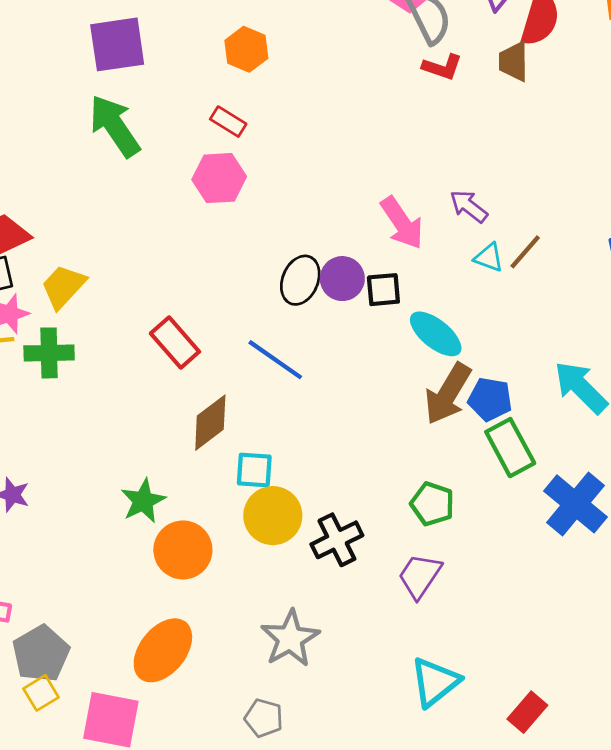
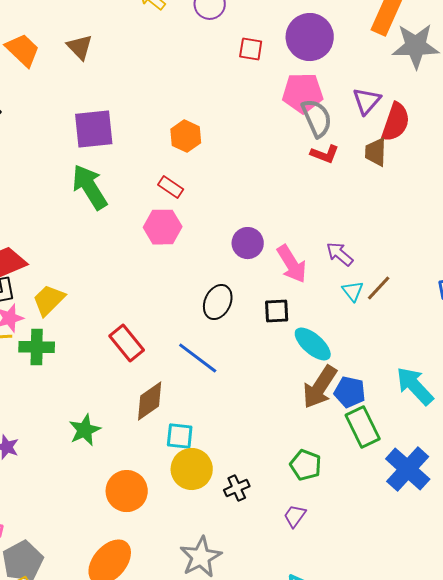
cyan triangle: (489, 257) -> (353, 291), turned 30
purple circle: (342, 279) -> (248, 243), moved
green star: (143, 501) -> (85, 430), moved
black cross: (337, 540) -> (237, 488), size x0.7
purple trapezoid: (420, 576) -> (295, 516), size x0.7

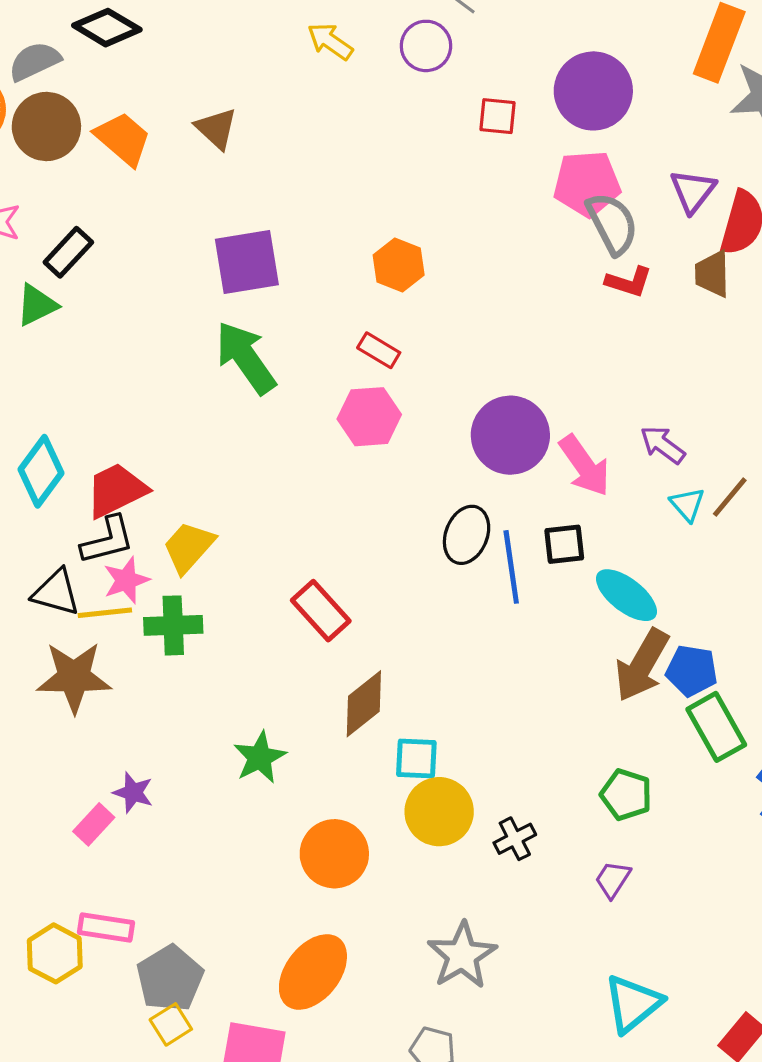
purple circle: (248, 243) -> (510, 435), size x1.5
blue line: (198, 358) -> (511, 567), moved, turned 48

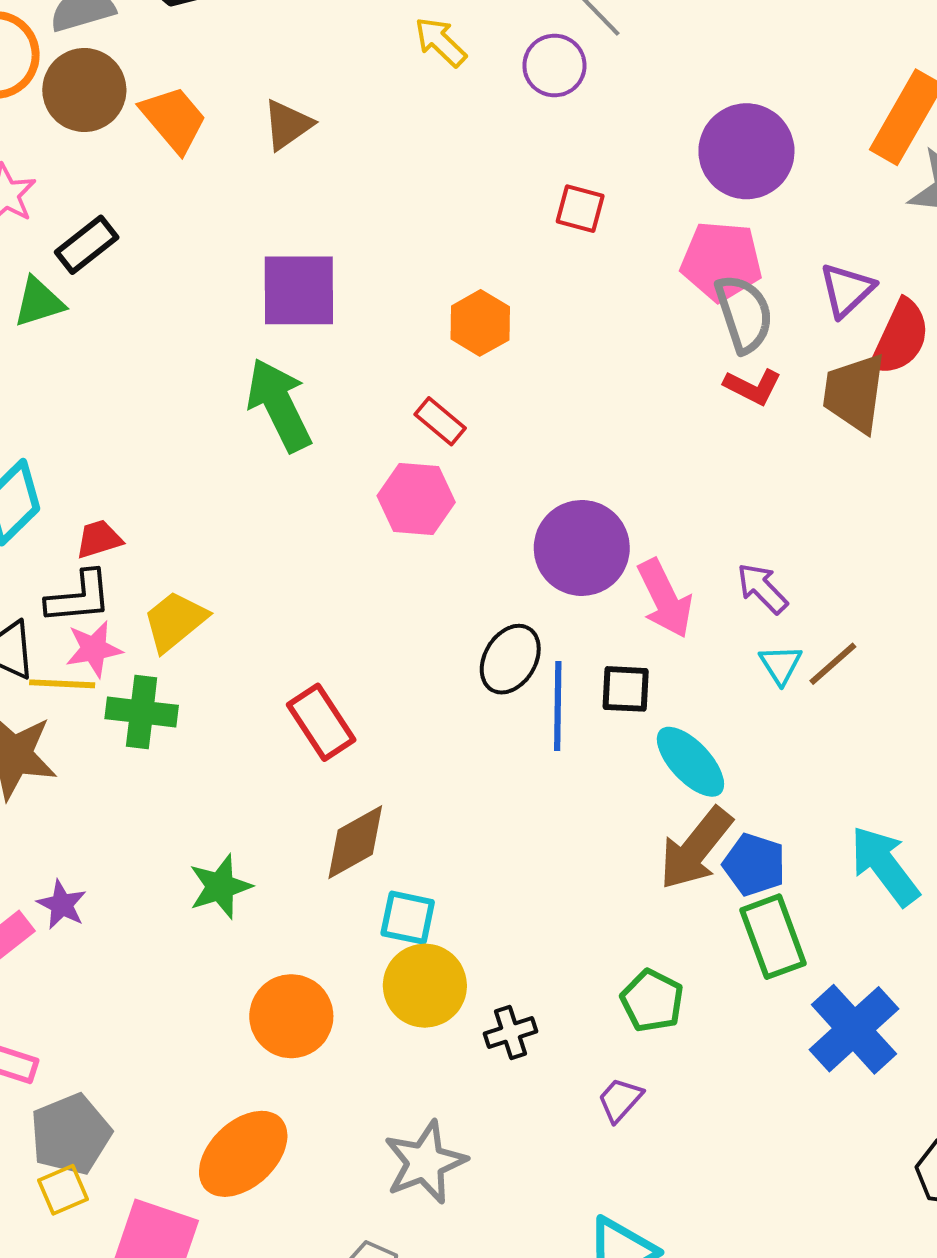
red square: (497, 116) -> (580, 209), moved
brown triangle: (216, 129) -> (288, 125), turned 33
brown trapezoid: (712, 274) -> (854, 393), size x1.4
red trapezoid: (116, 490) -> (99, 539), size x0.6

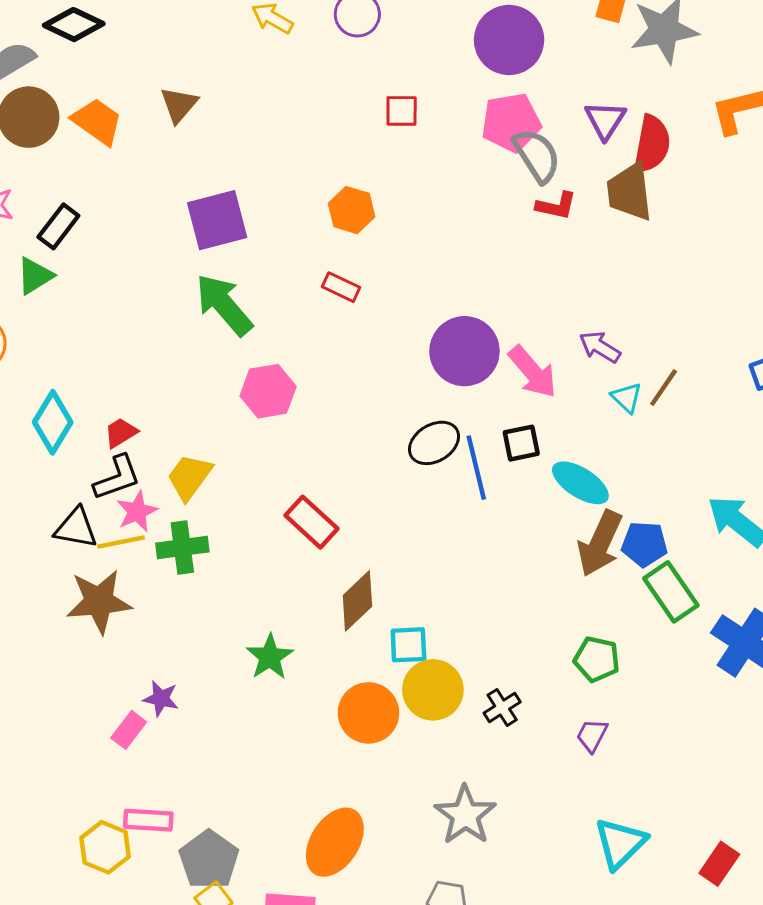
pink hexagon: (416, 499) -> (268, 391), moved
black ellipse: (510, 659) -> (434, 443), turned 42
orange circle: (291, 1016) -> (368, 713), moved

